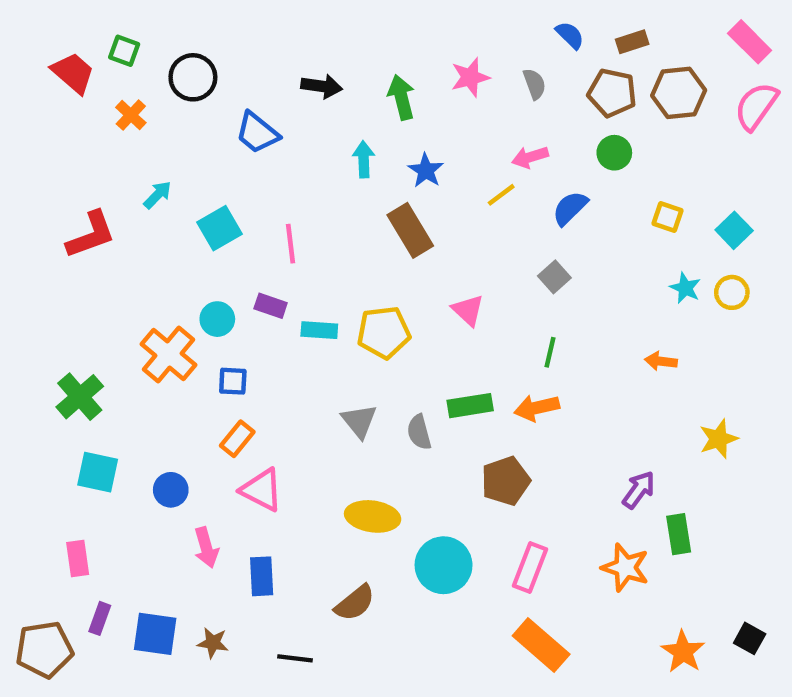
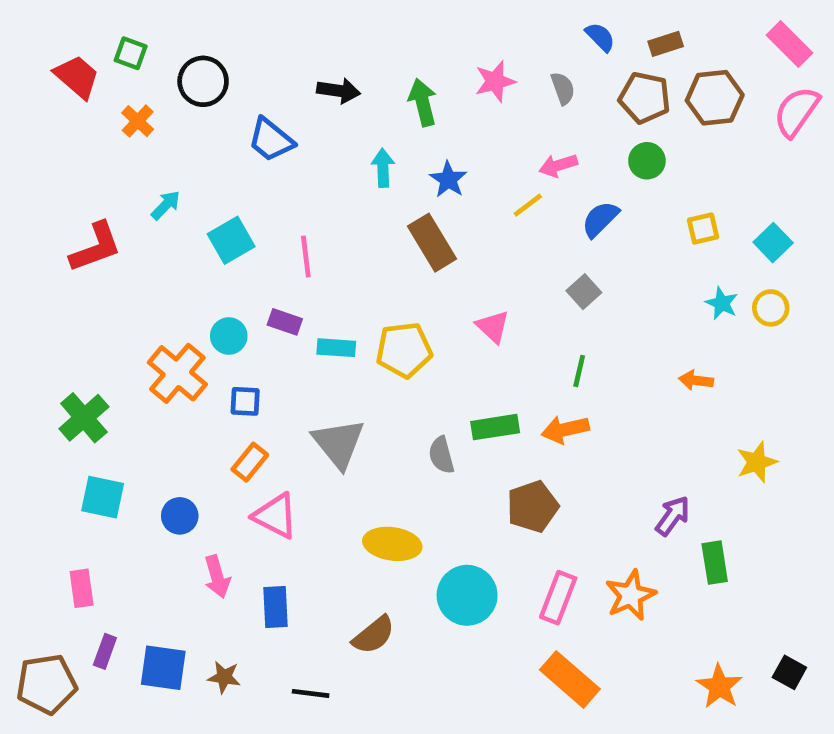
yellow square: (668, 217) -> (703, 229), turned -32
gray triangle: (359, 421) -> (339, 443), moved, size x1.4
orange star: (625, 567) -> (631, 595), moved, turned 30

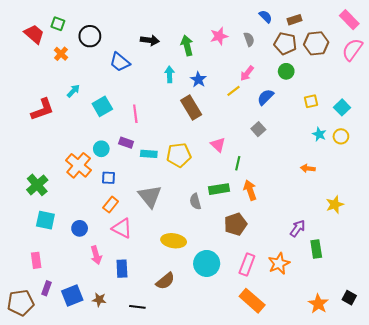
pink arrow: (558, 165) -> (247, 73), turned -35
green line: (579, 371) -> (238, 163), moved
orange arrow: (565, 429) -> (250, 190), turned 84
blue square: (163, 668) -> (72, 295), turned -30

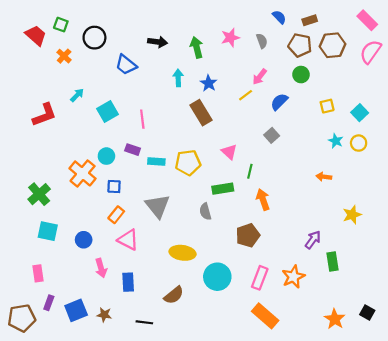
green rectangle: (219, 189) -> (223, 189), moved

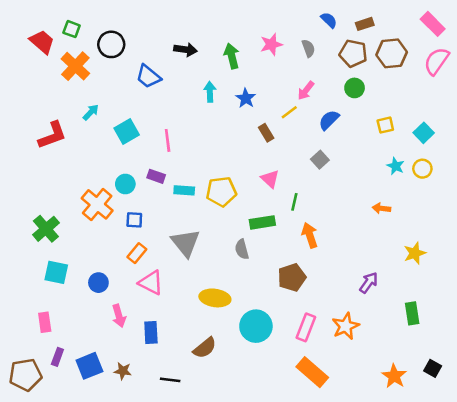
orange cross: (64, 56) -> (75, 66), size x1.6
brown rectangle: (201, 113) -> (266, 133), moved, size x0.6
green rectangle: (332, 261) -> (412, 313), moved

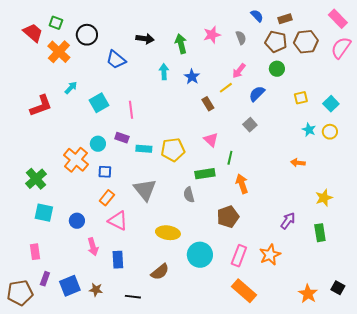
green rectangle: (412, 313) -> (320, 233), moved

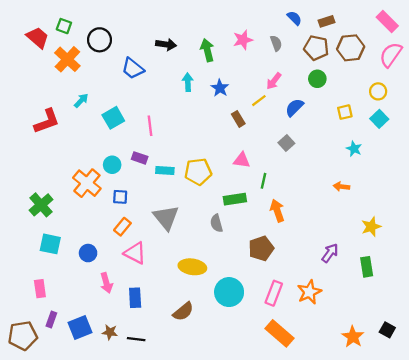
yellow circle: (330, 132) -> (378, 91), moved
pink triangle: (211, 140) -> (242, 160), turned -35
black line: (133, 297) -> (136, 339), moved

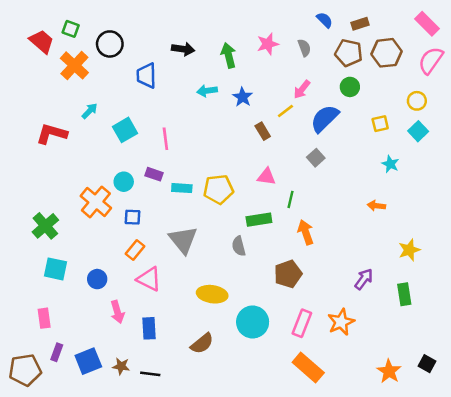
blue trapezoid: (133, 68) -> (146, 76), turned 50
cyan arrow: (188, 82) -> (207, 91), turned -96
blue semicircle: (294, 107) -> (325, 119), size x1.4
red L-shape: (47, 121) -> (52, 134), turned -144

